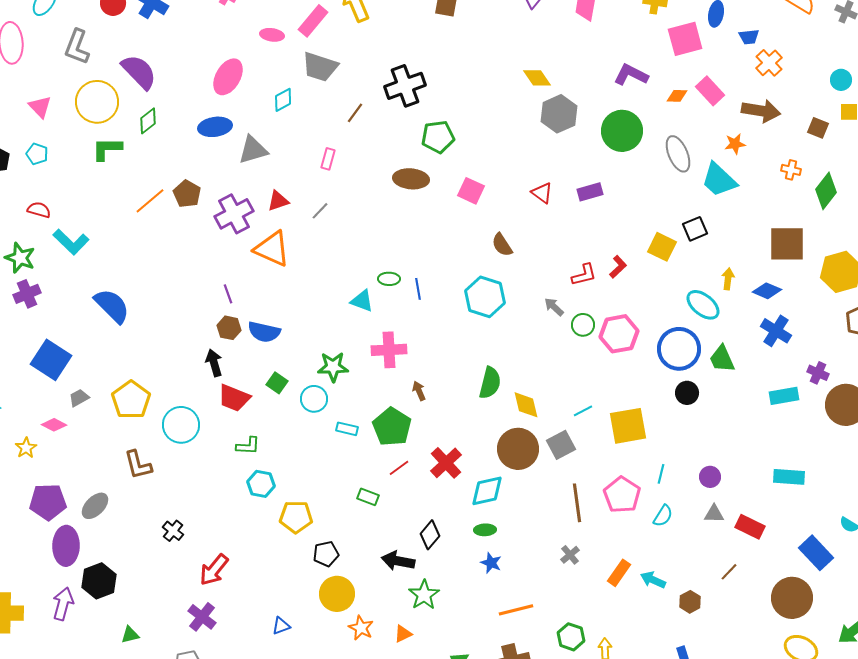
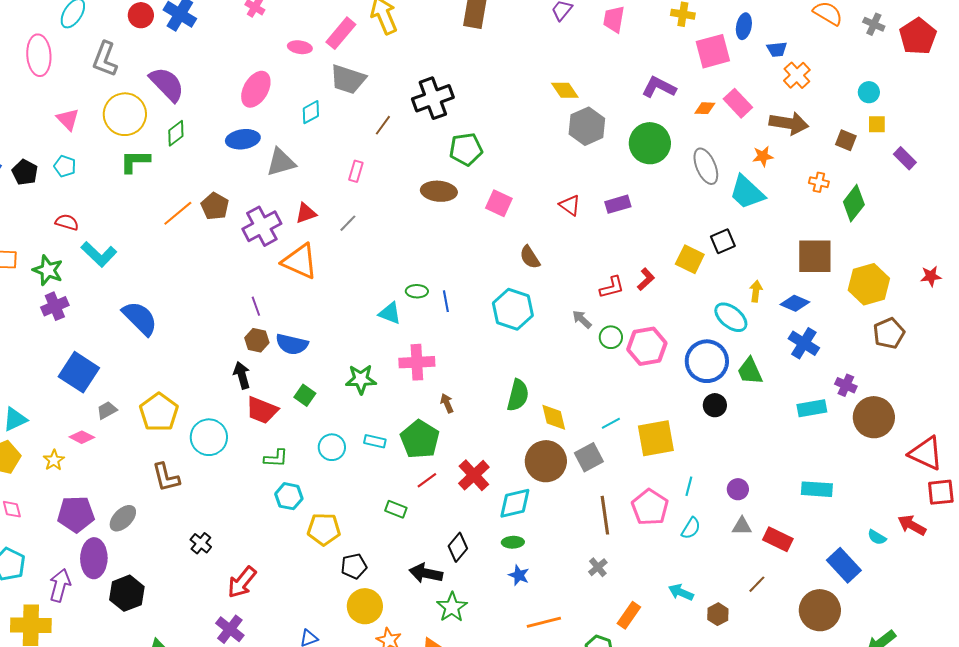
cyan circle: (314, 399) -> (332, 447), moved
orange rectangle: (619, 573) -> (629, 615), moved
purple arrow: (63, 604) -> (60, 585), moved

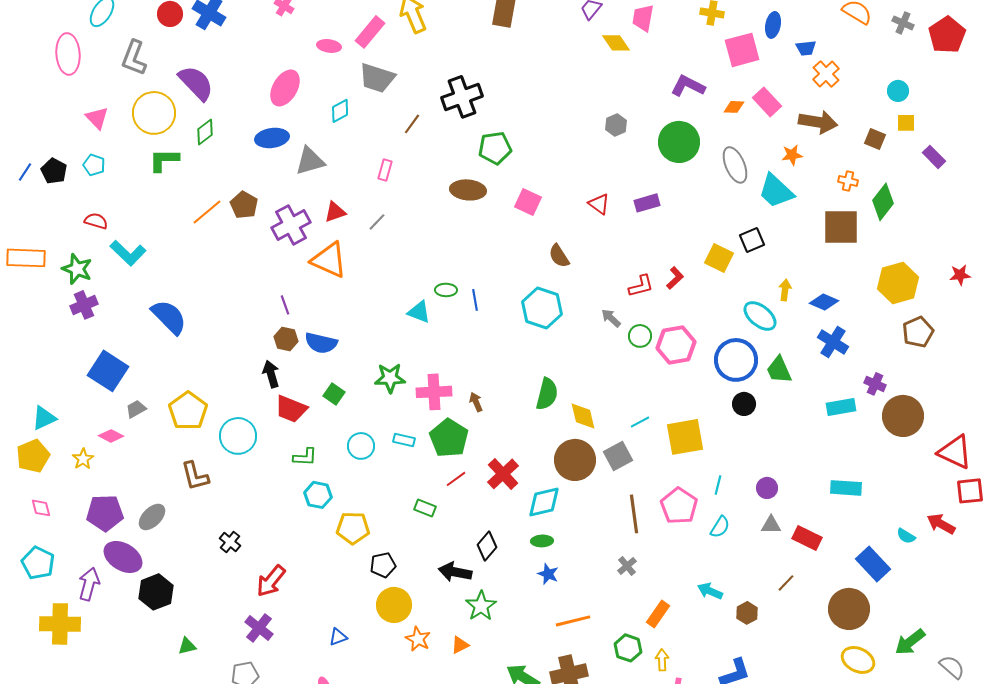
yellow diamond: (565, 90) -> (616, 43), moved
gray hexagon: (587, 126) -> (616, 125), size x0.6
brown square: (815, 256) -> (841, 227), moved
pink cross: (417, 362) -> (434, 392), moved
purple ellipse: (94, 558) -> (123, 557), turned -60

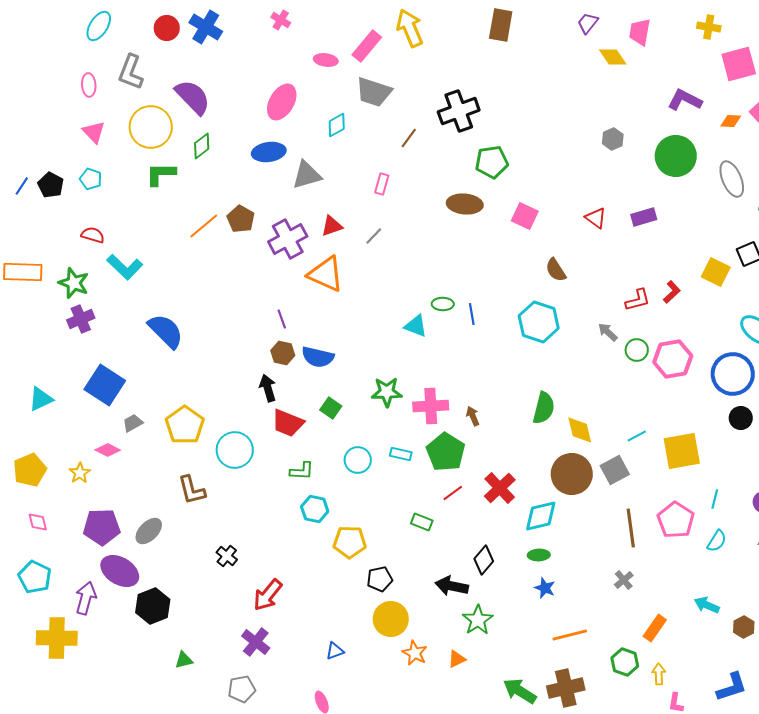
pink ellipse: (68, 54) -> (89, 85), moved, size x0.6
cyan triangle: (44, 418) -> (41, 399), moved

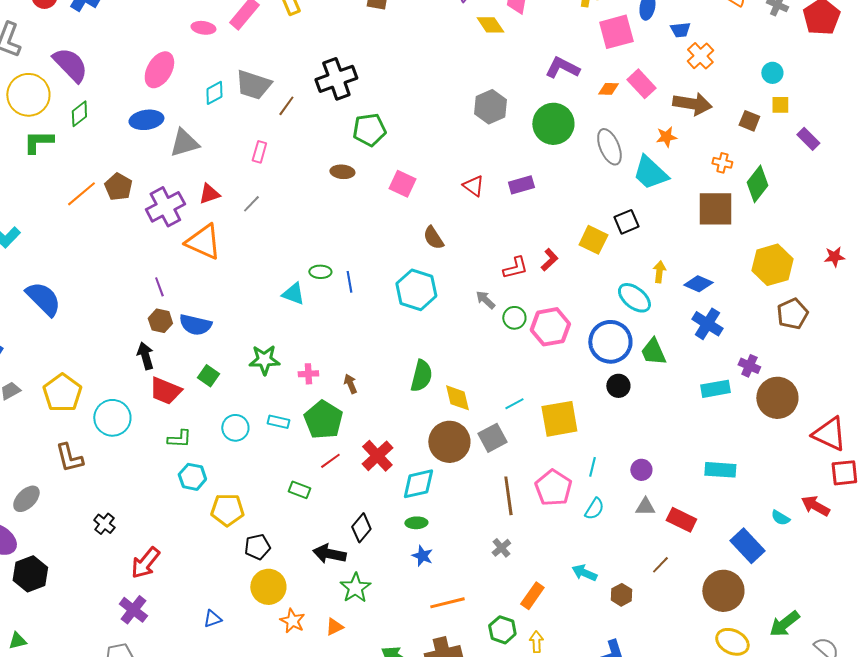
gray trapezoid: (374, 92) -> (253, 85), moved
gray hexagon: (613, 139) -> (490, 107), size x1.5
brown ellipse: (465, 204) -> (342, 172), size x0.7
pink cross: (431, 406) -> (308, 374), size x0.6
green triangle: (184, 660) -> (17, 641), moved

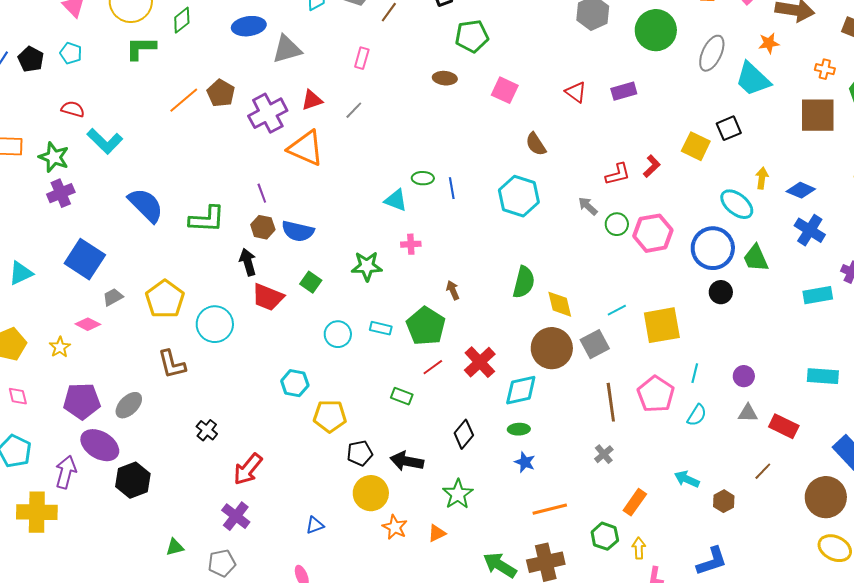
gray ellipse: (609, 147) -> (712, 53), turned 48
pink cross: (308, 374) -> (411, 244), moved
green L-shape: (179, 439) -> (207, 219), moved, size x1.5
black arrow: (329, 554) -> (407, 461), moved
green triangle: (17, 641) -> (175, 547), moved

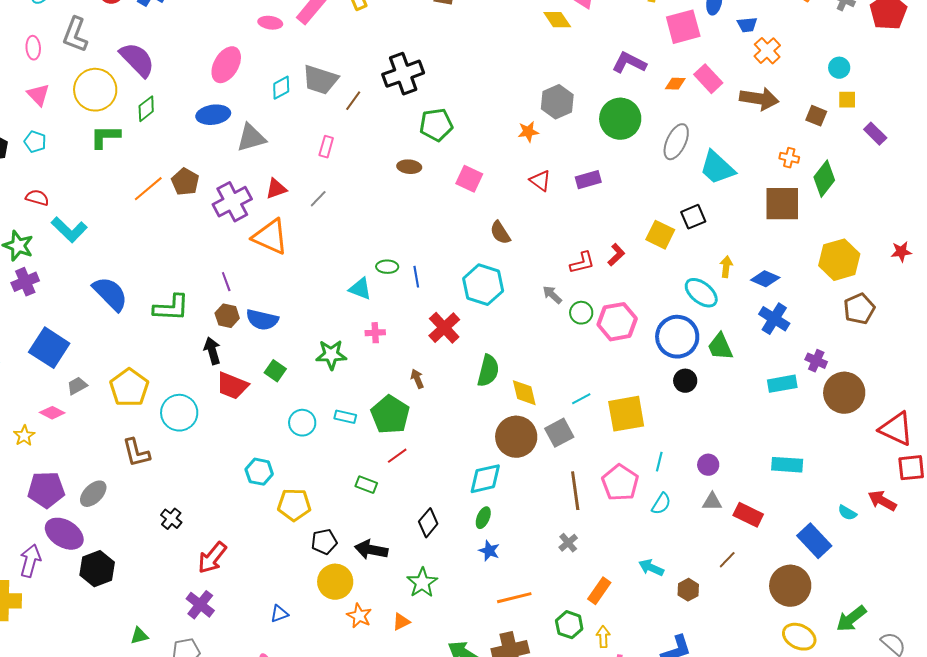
orange star: (769, 43) -> (528, 132), moved
red cross: (480, 362) -> (444, 328), moved
green ellipse: (519, 429) -> (483, 518), turned -65

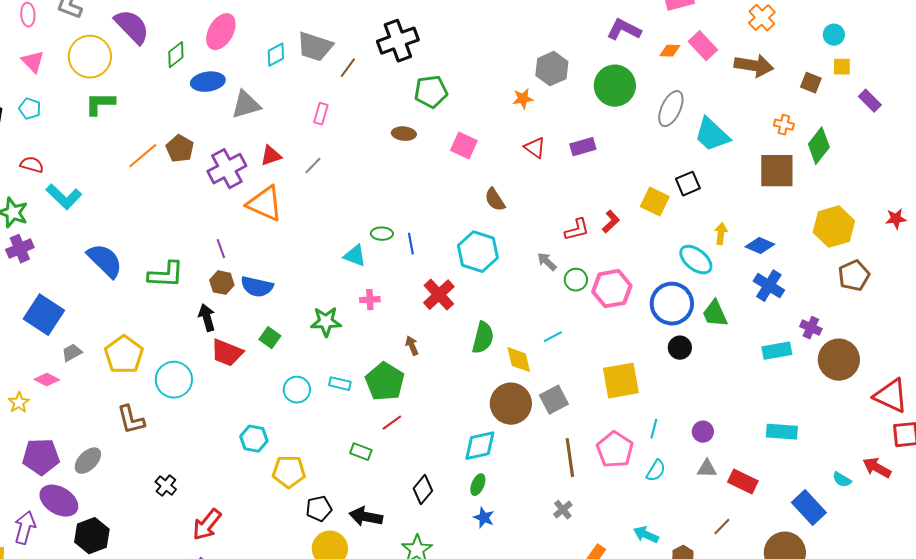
green diamond: (146, 109) -> (176, 55), moved
cyan line: (581, 399) -> (553, 337), moved

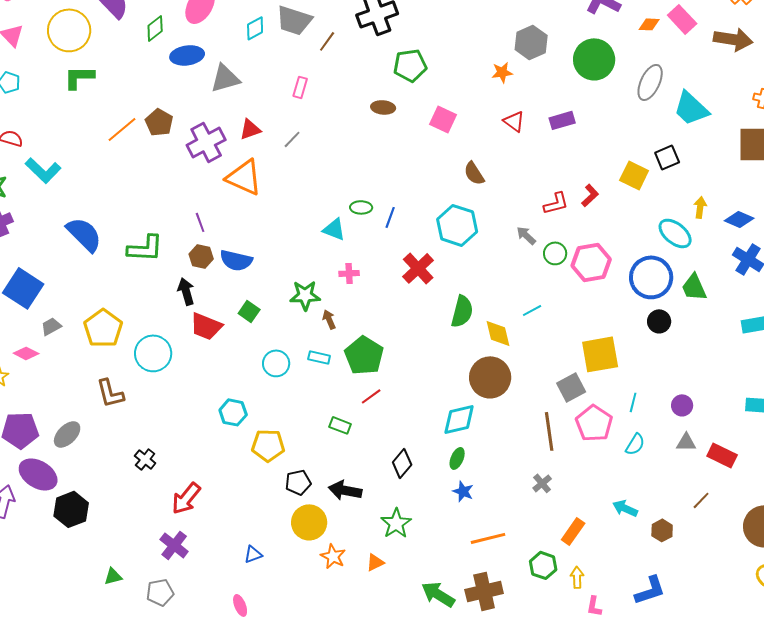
blue line: (411, 244) -> (390, 217), turned 30
brown arrow: (412, 346) -> (329, 319), moved
gray square: (554, 400) -> (571, 387), moved

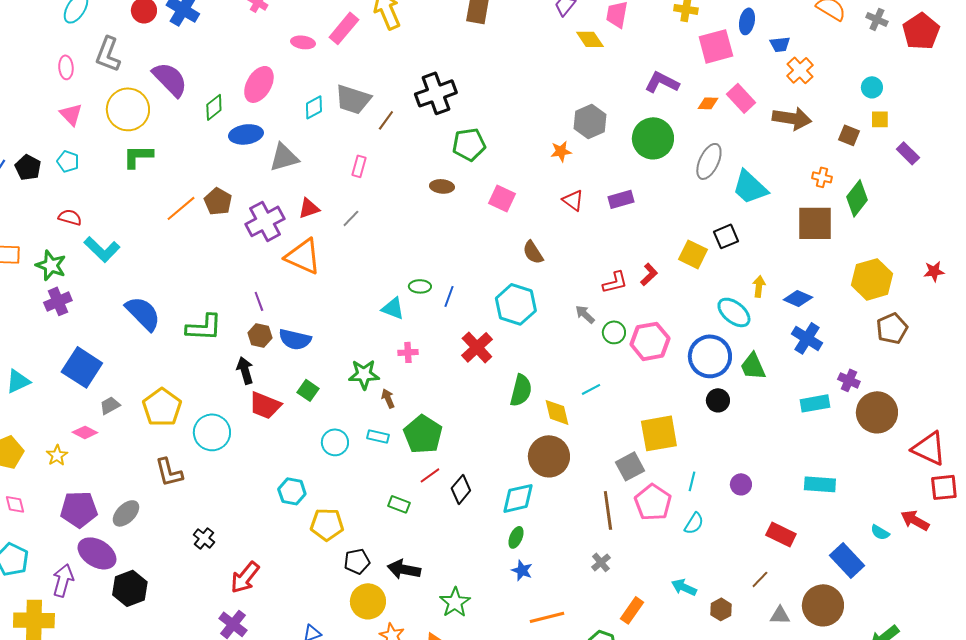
gray triangle: (686, 442) -> (780, 615), moved
black diamond: (402, 463) -> (461, 489), moved

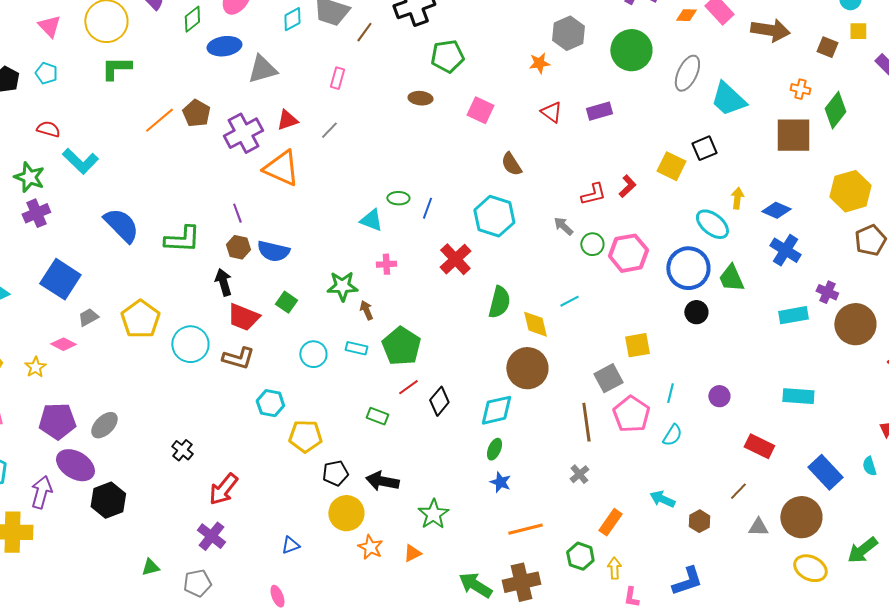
yellow square: (659, 433) -> (637, 345), size x0.7
brown L-shape: (169, 472) -> (238, 358), moved, turned -60
cyan semicircle: (880, 532) -> (869, 466), moved, turned 42

